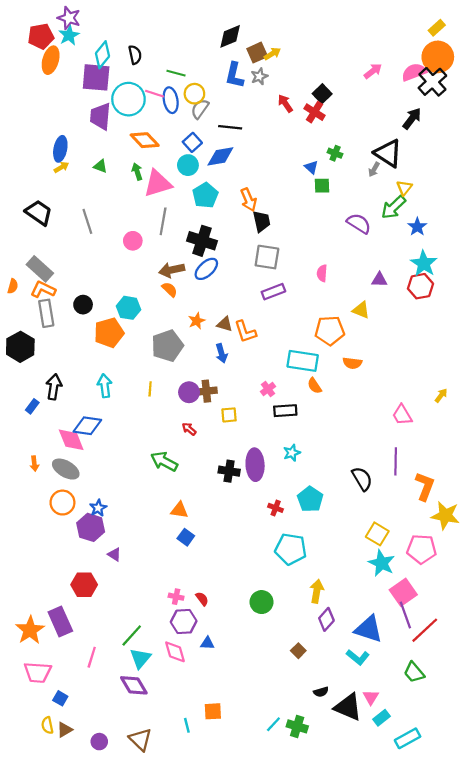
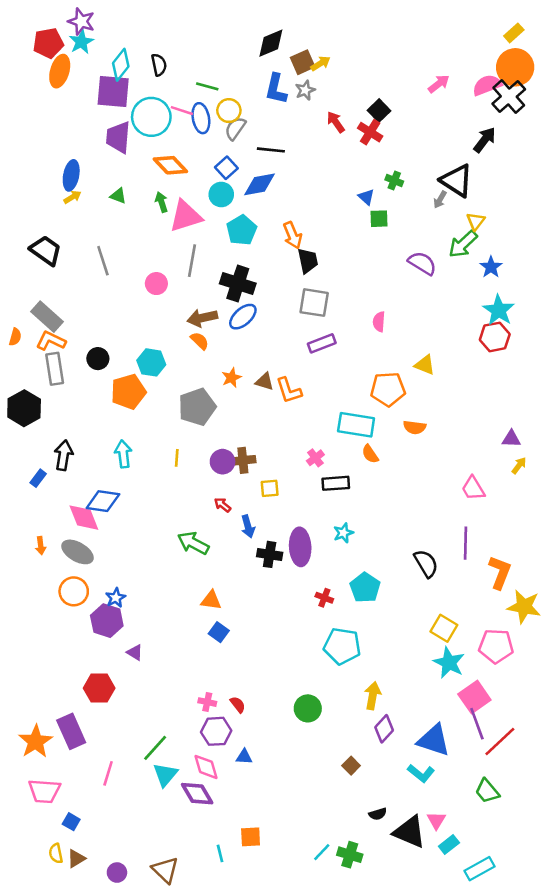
purple triangle: (379, 280) -> (511, 439), moved
blue arrow: (221, 353) -> (248, 527), moved
purple diamond: (134, 685) -> (197, 794), moved

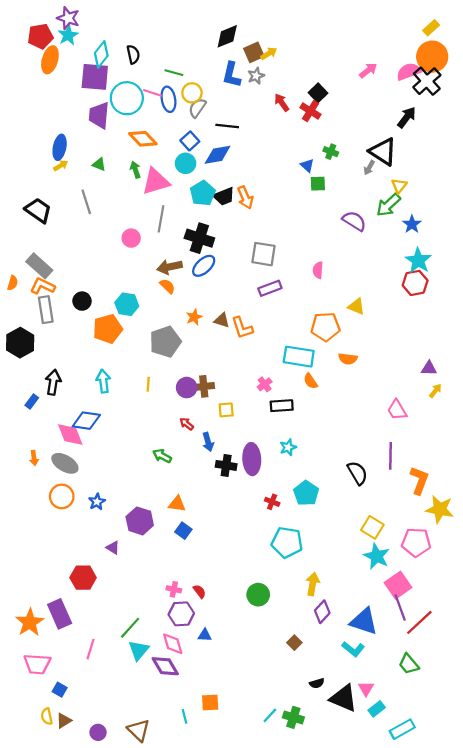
gray line: (103, 261) -> (86, 202), moved
black trapezoid: (308, 261) -> (224, 196), moved, turned 80
green arrow: (193, 543) -> (162, 456), size x0.7
purple hexagon: (107, 621) -> (140, 521), moved

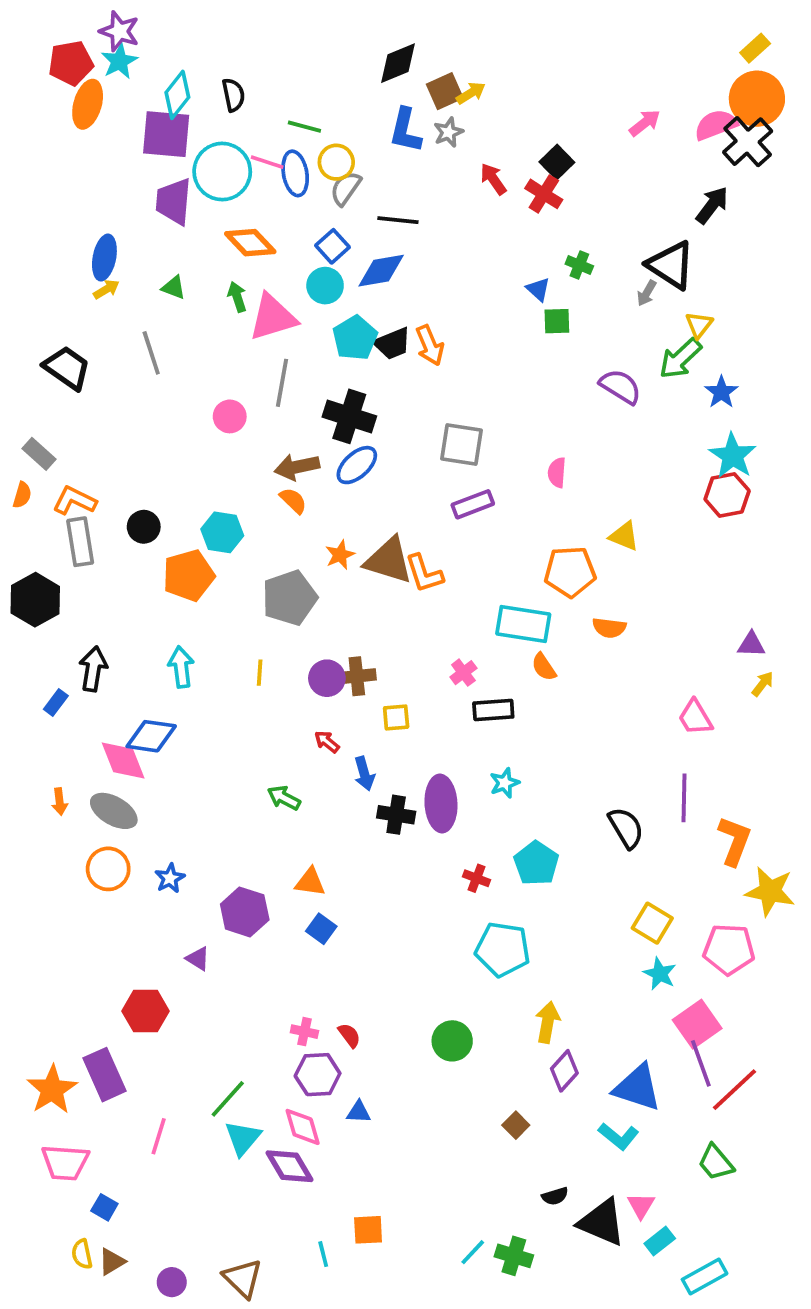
gray rectangle: (39, 266) -> (39, 454), moved, size x0.7
brown triangle: (222, 320) -> (389, 560), size x1.8
cyan star: (377, 556) -> (660, 974), size x0.7

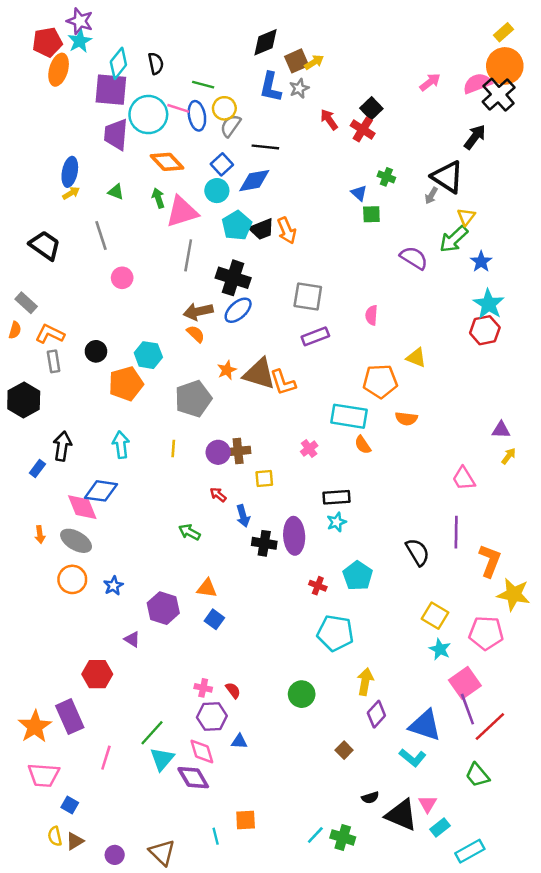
pink circle: (230, 416) -> (122, 278), moved
gray rectangle: (80, 542) -> (54, 361), size x0.7
black rectangle: (493, 710) -> (337, 497), moved

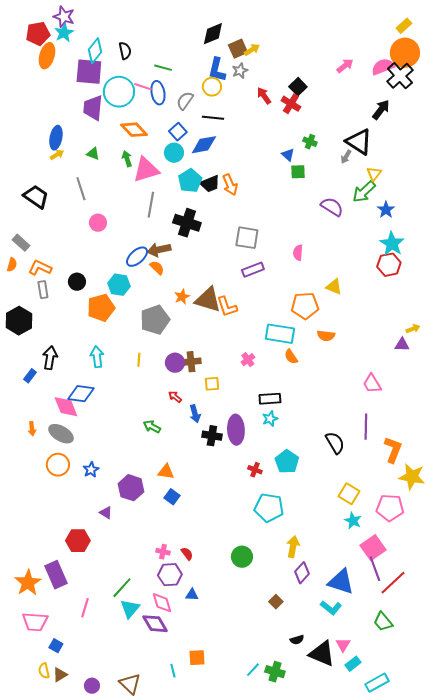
yellow circle: (224, 108) -> (212, 87), moved
blue ellipse: (238, 310) -> (137, 257), moved
yellow arrow: (509, 456) -> (413, 329), moved, turned 32

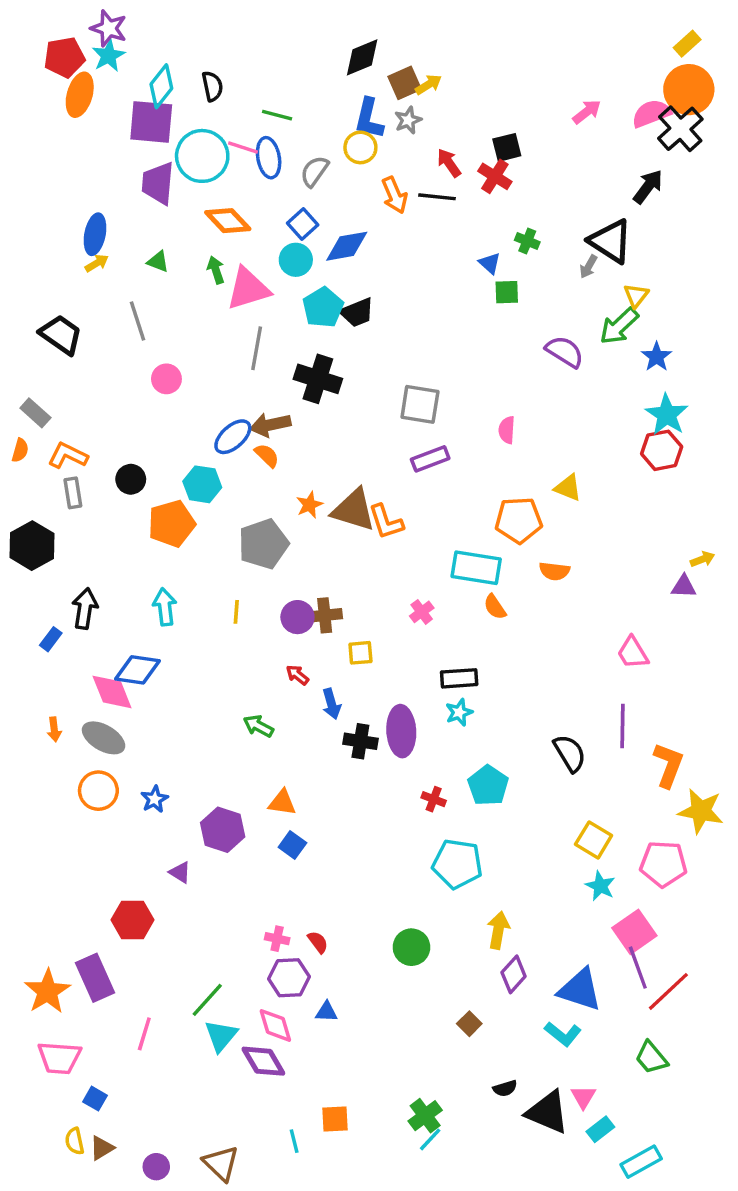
black square: (298, 87) -> (507, 147), turned 30
black line: (213, 118) -> (437, 197), moved
orange arrow: (230, 185) -> (394, 195), moved
green cross: (275, 672) -> (425, 1116), moved, turned 36

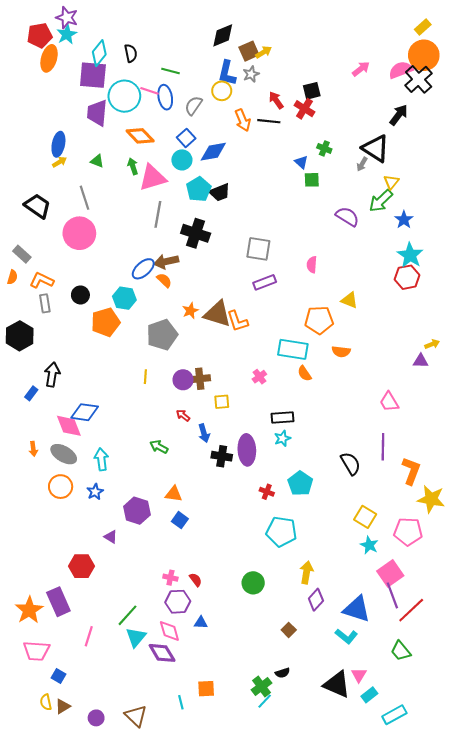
pink circle: (166, 379) -> (79, 233), moved, size x1.8
cyan arrow: (165, 607) -> (101, 459), moved
black semicircle: (505, 1088) -> (282, 673), moved

